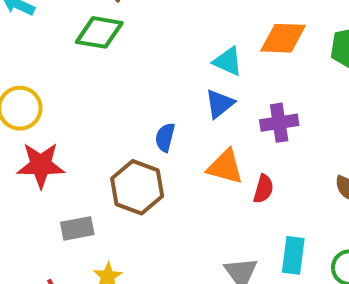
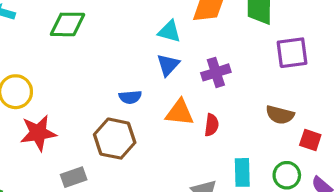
blue semicircle: (165, 137) -> (130, 97), turned -100

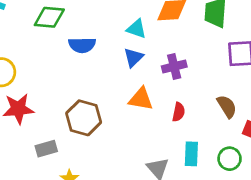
blue semicircle: (130, 97) -> (82, 45), moved, size x1.4
brown semicircle: (280, 115) -> (227, 106), turned -140
red semicircle: (212, 125) -> (179, 112), moved

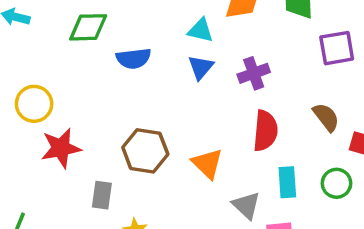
orange triangle: (141, 99) -> (207, 163), moved, turned 40
red semicircle: (179, 112) -> (265, 131), size x1.6
gray rectangle: (46, 149) -> (102, 195), turned -60

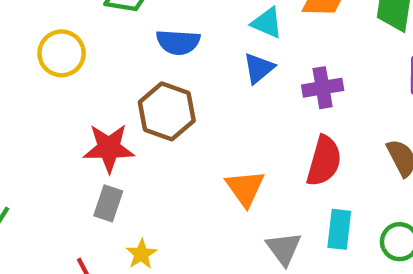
yellow circle: (34, 104) -> (62, 53), moved
red star: (61, 148) -> (109, 148), moved
brown hexagon: (145, 151) -> (167, 111), moved

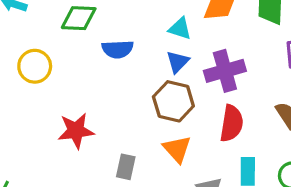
purple cross: (323, 88) -> (225, 71), size x1.4
brown hexagon: (167, 111) -> (173, 101), moved
gray rectangle: (108, 203) -> (126, 167), moved

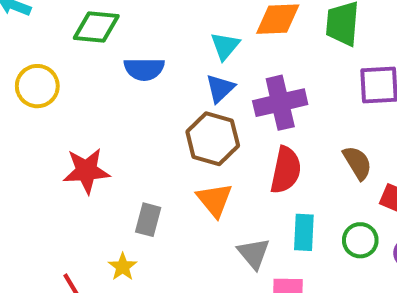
cyan triangle: (180, 29) -> (225, 46), turned 50

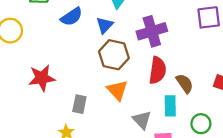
blue semicircle: (144, 69) -> (72, 17), turned -30
blue triangle: (220, 88) -> (105, 25), moved
brown semicircle: (357, 163) -> (185, 83), moved
green circle: (360, 240) -> (201, 124), moved

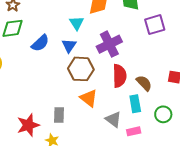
red star: (42, 78) -> (28, 125), moved

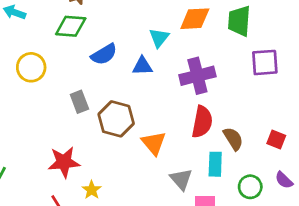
blue triangle: (69, 46) -> (142, 66), turned 42
brown hexagon: (81, 69) -> (116, 119), moved
gray rectangle: (59, 115) -> (79, 102), moved, turned -35

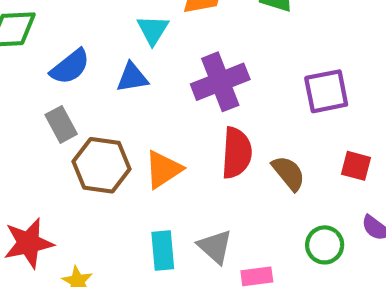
purple square: (265, 62) -> (326, 91), moved
gray rectangle: (79, 102) -> (61, 124), moved
orange triangle: (154, 143) -> (163, 169), moved, turned 44
cyan rectangle: (215, 164) -> (163, 251), moved

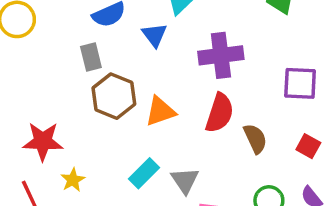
blue triangle: (132, 77) -> (154, 35), turned 48
cyan rectangle: (163, 251) -> (144, 173), turned 36

